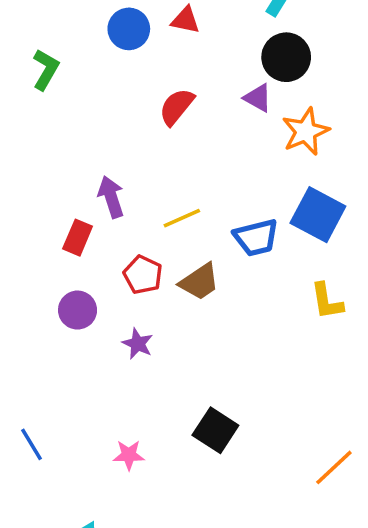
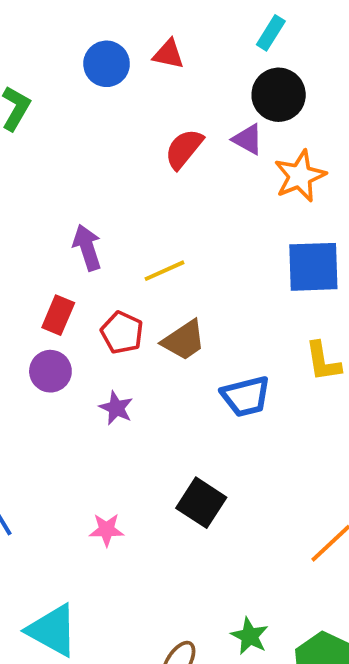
red semicircle: (177, 107) -> (184, 149), moved
blue square: (318, 215) -> (313, 267), turned -30
red rectangle: (78, 238) -> (58, 315), moved
blue trapezoid: (256, 238) -> (246, 396), moved

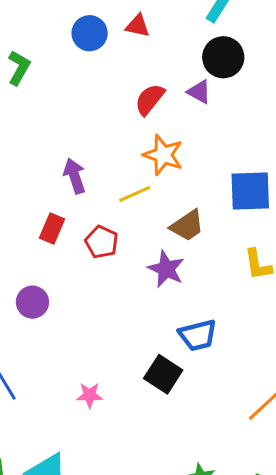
orange star: (300, 176) -> (163, 155), moved, turned -30
brown trapezoid: (184, 340) -> (187, 225), moved
purple circle: (50, 371) -> (32, 302), moved
blue trapezoid: (246, 396) -> (198, 335), moved
purple star: (116, 408) -> (166, 269), moved, size x1.4

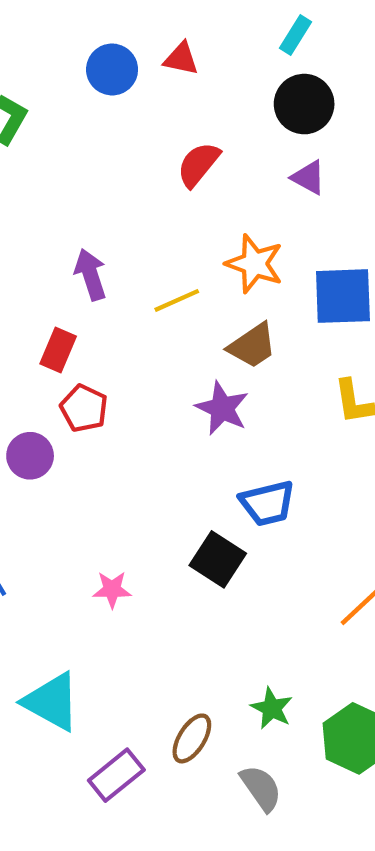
purple triangle: (199, 92) -> (308, 177), moved
orange star: (163, 155) -> (254, 264), moved
red pentagon: (102, 242) -> (84, 408), moved

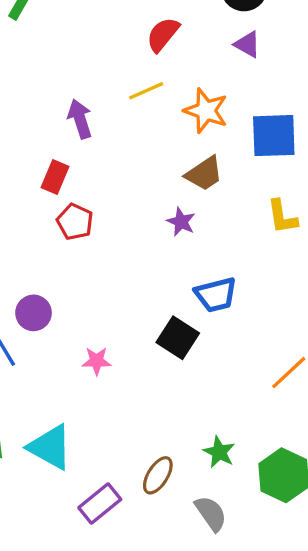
yellow line: (177, 300) -> (146, 91), moved
purple star: (222, 408) -> (181, 222), size x0.7
purple circle: (30, 456) -> (34, 313), moved

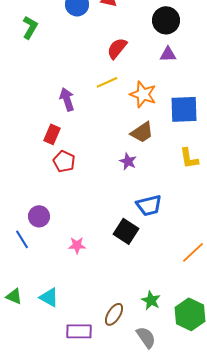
purple triangle: (247, 44) -> (168, 54), turned -30
cyan triangle: (50, 447) -> (49, 297), size x0.7
purple rectangle: (100, 503) -> (79, 331), turned 40

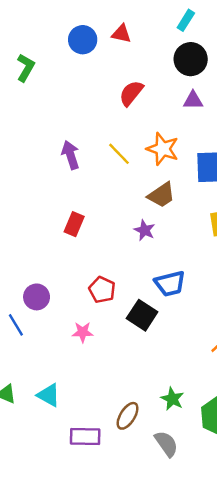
yellow line: (107, 82) -> (119, 154), moved, turned 70
red rectangle: (52, 134) -> (74, 224), moved
red pentagon: (64, 161) -> (102, 290), moved

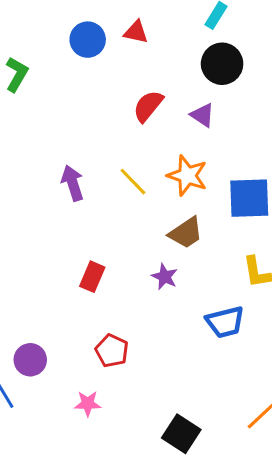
purple triangle: (193, 100) -> (202, 115), moved, turned 35
red rectangle: (74, 224) -> (92, 277), moved
blue trapezoid: (170, 284) -> (225, 322), moved
black square: (142, 315) -> (181, 434), moved

